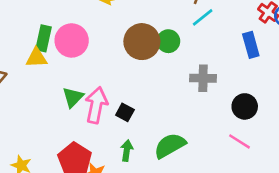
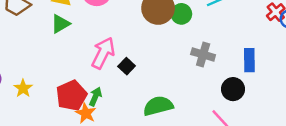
blue rectangle: (251, 45) -> (249, 60), moved
green triangle: (73, 97) -> (60, 24), moved
green arrow: (127, 151) -> (95, 97), moved

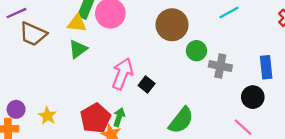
green circle: (181, 14) -> (196, 51), moved
green semicircle: (158, 106) -> (181, 120), turned 148

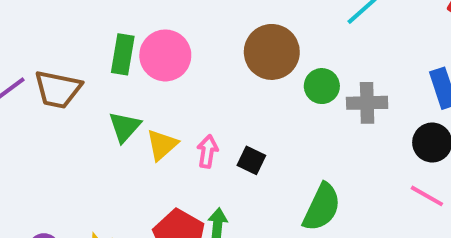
yellow triangle: (77, 23) -> (162, 145), moved, turned -36
brown trapezoid: (33, 34) -> (58, 89), moved
pink arrow: (122, 74) -> (207, 151), size x0.6

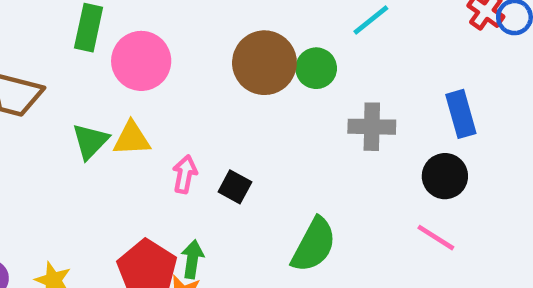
green rectangle: (123, 54) -> (89, 28), moved
green circle: (322, 86) -> (316, 68), moved
yellow triangle: (162, 145) -> (132, 139), moved, turned 36

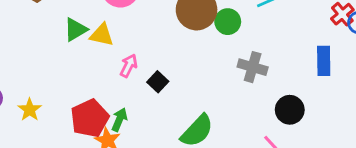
blue rectangle: (461, 114) -> (324, 61), moved

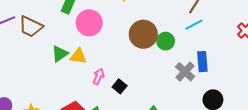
blue rectangle: (324, 61) -> (202, 62), moved
gray cross: (253, 67) -> (185, 72), turned 30

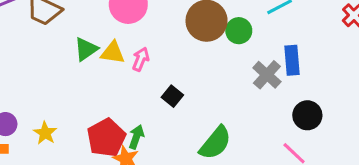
pink arrow: (99, 76) -> (141, 59), moved

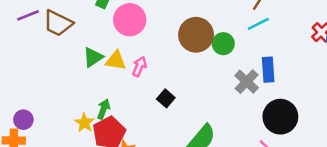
black circle: (307, 115) -> (280, 117), size x1.4
yellow star: (45, 133) -> (84, 123), moved
green arrow: (136, 137) -> (104, 109), moved

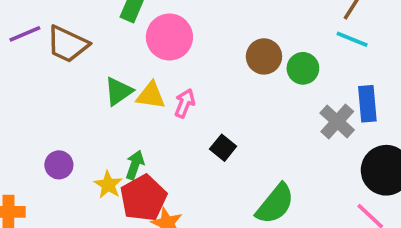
cyan line: (258, 24) -> (352, 39), turned 50
brown circle: (196, 35) -> (264, 56), size x0.7
purple circle: (23, 120) -> (59, 165), moved

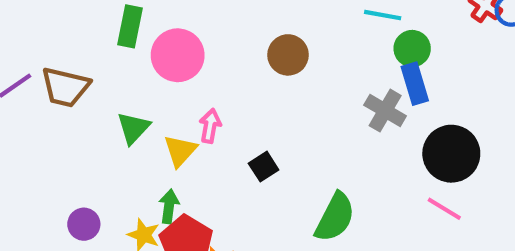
green circle: (303, 68) -> (412, 49), moved
yellow triangle: (151, 95) -> (180, 151), moved, turned -44
black square: (223, 148) -> (264, 167), turned 30

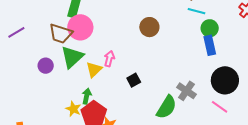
pink circle: (178, 55) -> (80, 27), moved
brown trapezoid: (65, 87) -> (61, 34), moved
gray cross: (385, 111) -> (186, 91), moved
green triangle: (133, 128) -> (72, 57), size x1.4
purple circle: (84, 224) -> (46, 66), moved

